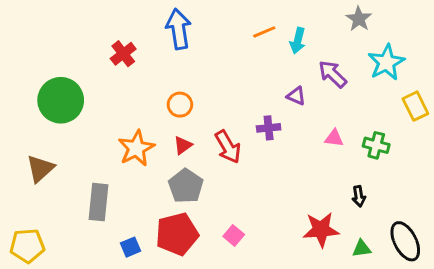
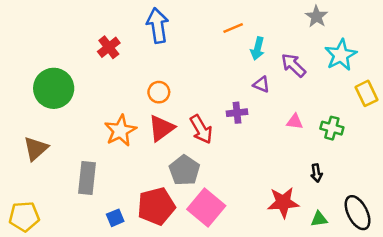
cyan arrow: (298, 41) -> (258, 49), moved
red triangle: (183, 145) -> (161, 128), size x1.6
gray pentagon: (186, 186) -> (184, 170), moved
pink square: (234, 235) -> (206, 208), size x2.0

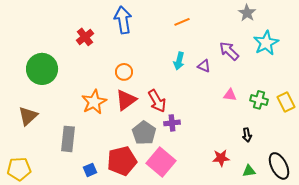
cyan arrow: (258, 49) -> (179, 61), moved
yellow rectangle: (366, 93) -> (286, 102), moved
purple cross: (237, 113) -> (172, 123), moved
red star: (283, 202) -> (221, 158), size x0.7

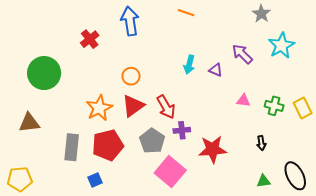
orange line: (182, 22) -> (186, 13), moved, turned 42
brown triangle: (28, 116) -> (29, 123), turned 35
red star: (221, 158) -> (213, 149), moved, size x1.5
red pentagon: (122, 161) -> (108, 145), moved

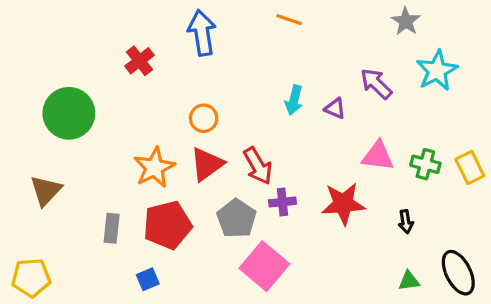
pink triangle: (243, 101) -> (378, 156), size x1.5
brown triangle: (29, 123) -> (46, 191), turned -40
gray rectangle: (72, 147) -> (112, 228), size x0.7
red star: (213, 149) -> (343, 204), moved

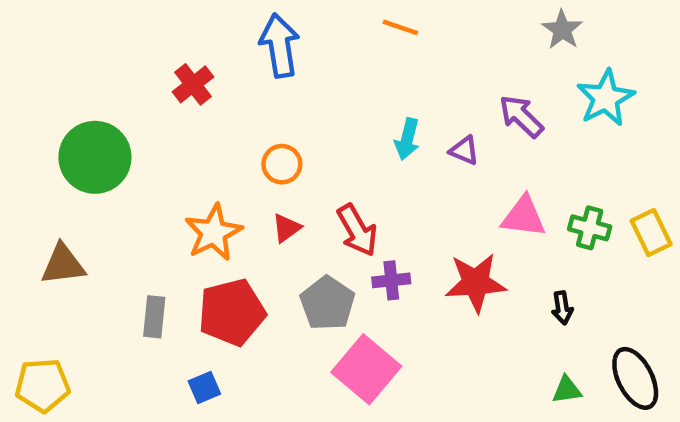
red triangle: (207, 164) -> (286, 228), size x0.6
brown triangle: (46, 191) -> (63, 264), turned 40

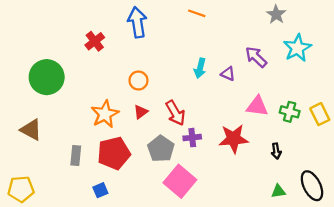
brown triangle: (63, 264) -> (31, 130), turned 35

